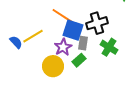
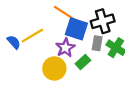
gray rectangle: (83, 43) -> (97, 43), moved

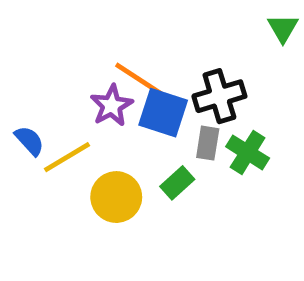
yellow line: (32, 36) -> (67, 157), moved
purple star: (65, 48) -> (112, 106), moved

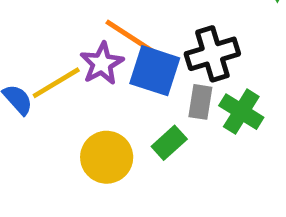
yellow line: (67, 157) -> (56, 83), moved

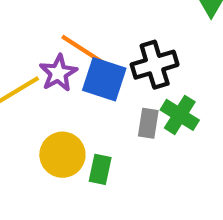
gray rectangle: (200, 102) -> (148, 123), moved
green rectangle: (169, 143) -> (100, 169), moved, turned -36

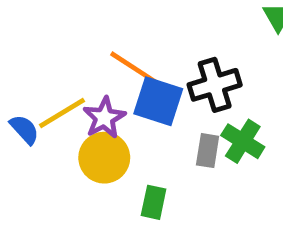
purple star: (58, 73) -> (104, 118), moved
yellow circle: (62, 155) -> (104, 158), moved

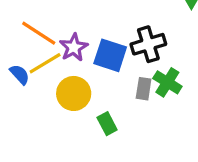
orange line: (135, 68) -> (39, 33), moved
purple star: (104, 118) -> (74, 47), moved
green rectangle: (154, 202) -> (107, 124), turned -40

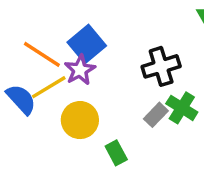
blue square: (110, 55) -> (87, 44), moved, turned 32
blue semicircle: (20, 74) -> (21, 99), size x1.4
gray rectangle: (144, 89) -> (156, 115), turned 35

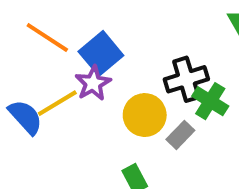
orange line: (42, 54) -> (47, 38), moved
green cross: (182, 108) -> (210, 101), moved
yellow circle: (80, 120) -> (145, 115), moved

